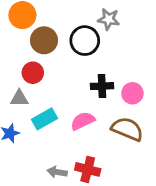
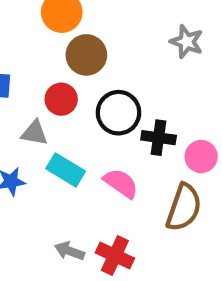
black circle: (85, 41) -> (118, 113), moved
cyan rectangle: (45, 119) -> (66, 170), turned 50
pink semicircle: (83, 121) -> (121, 183), turned 50
brown semicircle: (127, 129) -> (184, 207), turned 76

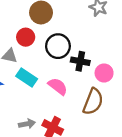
gray arrow: (70, 251) -> (27, 124), turned 147

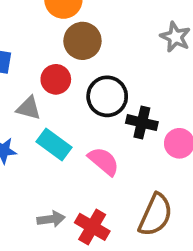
brown semicircle: (93, 102) -> (155, 215), moved

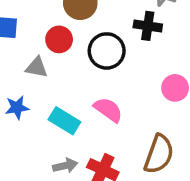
black cross: (142, 123) -> (148, 26), moved
cyan rectangle: (54, 144) -> (64, 121), moved

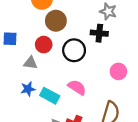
blue star: (17, 108) -> (28, 89), moved

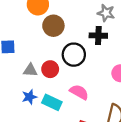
red circle: (44, 45) -> (50, 69), moved

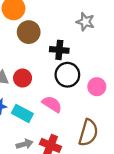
black cross: (98, 36) -> (59, 50), moved
black circle: (74, 55) -> (67, 75), moved

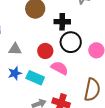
red circle: (23, 78) -> (45, 51), moved

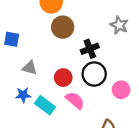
black cross: (62, 22) -> (90, 49), turned -35

